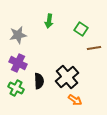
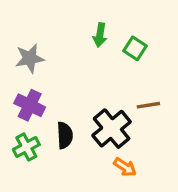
green arrow: (49, 21) -> (100, 35), moved
brown line: (94, 48) -> (148, 105), moved
green cross: (16, 88) -> (26, 147), turned 35

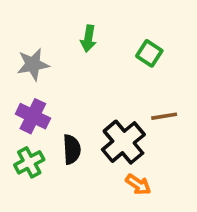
green arrow: (100, 35) -> (88, 39), moved

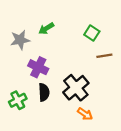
green arrow: (88, 39) -> (46, 28), moved, turned 49
purple cross: (33, 116) -> (38, 67), moved
brown line: (164, 116) -> (104, 56), moved

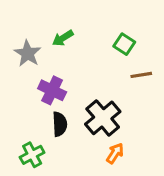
gray star: (20, 40) -> (27, 53), turned -30
green cross: (18, 100) -> (32, 155), moved
orange arrow: (85, 114) -> (115, 153), turned -91

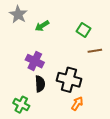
gray star: (27, 53) -> (18, 14), moved
black cross: (103, 118) -> (69, 80), turned -35
green cross: (32, 155) -> (21, 105), turned -35

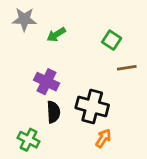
gray star: (18, 14) -> (24, 19), turned -30

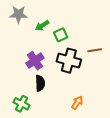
green square: (112, 40) -> (61, 35), moved, turned 32
purple cross: (47, 82) -> (35, 61), turned 30
black cross: (92, 106) -> (69, 61), moved

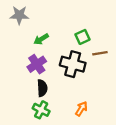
green arrow: (42, 26) -> (41, 39), moved
green square: (61, 35) -> (82, 37), moved
green cross: (22, 104) -> (41, 110), moved

